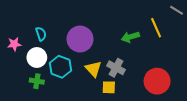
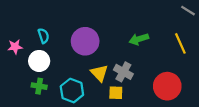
yellow line: (156, 28) -> (180, 43), moved
cyan hexagon: (60, 67) -> (72, 91), moved

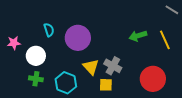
cyan semicircle: (43, 36) -> (49, 30), moved
green arrow: (139, 39) -> (138, 36), moved

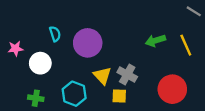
green cross: (36, 79) -> (36, 98), moved

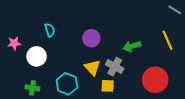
green arrow: (155, 41) -> (132, 46), moved
purple circle: (88, 43) -> (91, 38), moved, size x0.7

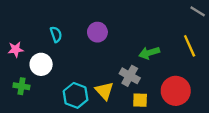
purple circle: (91, 38) -> (97, 32), moved
yellow triangle: (92, 68) -> (104, 91), moved
yellow square: (108, 86) -> (140, 100), moved
green cross: (32, 88) -> (21, 86), moved

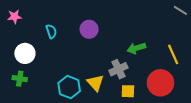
yellow line: (190, 46) -> (173, 54), moved
pink star: (16, 49) -> (14, 17), moved
white circle: (41, 64) -> (25, 53), moved
gray cross: (130, 76) -> (118, 69), turned 36

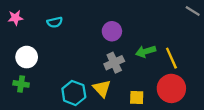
purple circle: (89, 29) -> (112, 31), moved
cyan semicircle: (51, 31) -> (55, 22), moved, turned 96
yellow line: (173, 54) -> (171, 58), moved
gray cross: (118, 69) -> (114, 63), moved

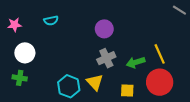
pink star: (15, 18) -> (14, 25), moved
green arrow: (146, 51) -> (136, 62), moved

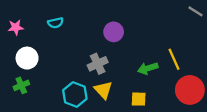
gray cross: (106, 58) -> (98, 64), moved
green cross: (20, 78) -> (21, 85), turned -32
red circle: (160, 82) -> (190, 90), moved

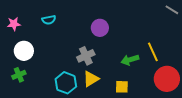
yellow triangle: (103, 90) -> (91, 79), turned 42

